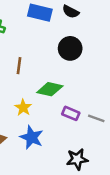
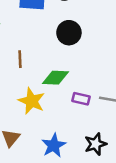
yellow star: (23, 108) -> (32, 101), size x1.5
blue star: (32, 137) -> (54, 145), moved, turned 30

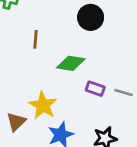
yellow star: (32, 101) -> (43, 105), moved

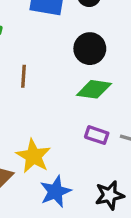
green diamond: (71, 63) -> (94, 89), moved

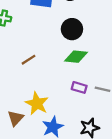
brown line: (23, 76) -> (28, 60), moved, turned 56

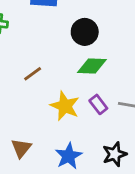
purple rectangle: (79, 87) -> (98, 104), turned 40
yellow star: (37, 103) -> (65, 106), moved

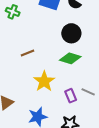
purple rectangle: (98, 104) -> (71, 96), moved

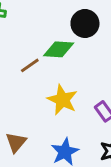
green diamond: (70, 58) -> (59, 49), moved

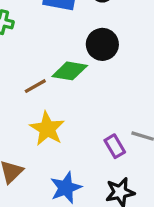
yellow star: (62, 100) -> (47, 129), moved

